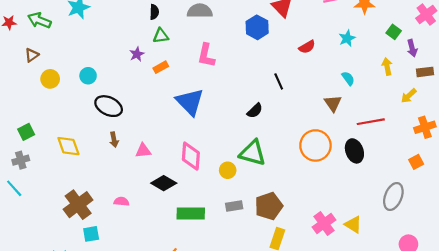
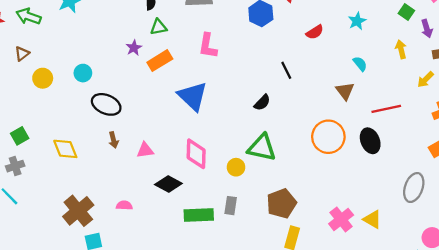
orange rectangle: (161, 67) -> (160, 61), size x1.5
gray rectangle: (234, 206) -> (231, 206), moved, turned -70

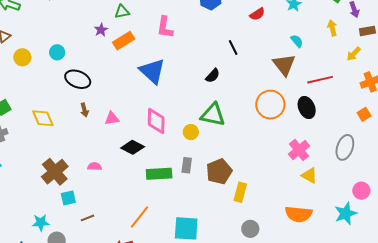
brown triangle: (345, 91) -> (284, 65), size x1.4
brown pentagon: (281, 203) -> (219, 171), moved
pink cross: (341, 219) -> (299, 150), moved

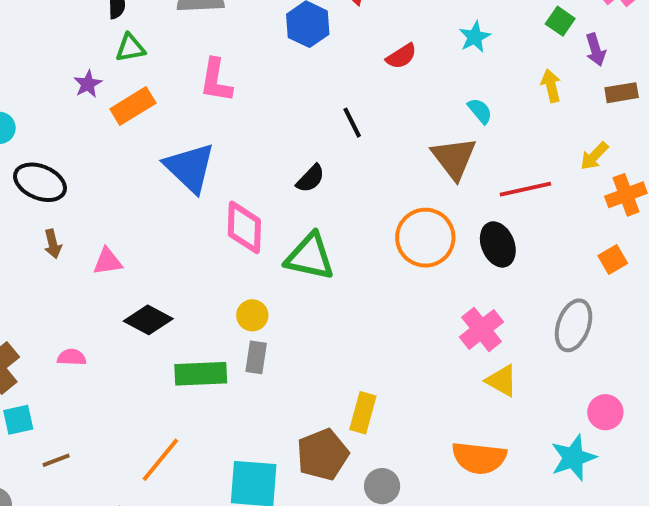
yellow arrow: (354, 54) -> (594, 156), moved
pink diamond: (156, 121) -> (244, 227), moved
yellow circle: (191, 132) -> (252, 315), moved
brown pentagon: (219, 171) -> (323, 455), moved

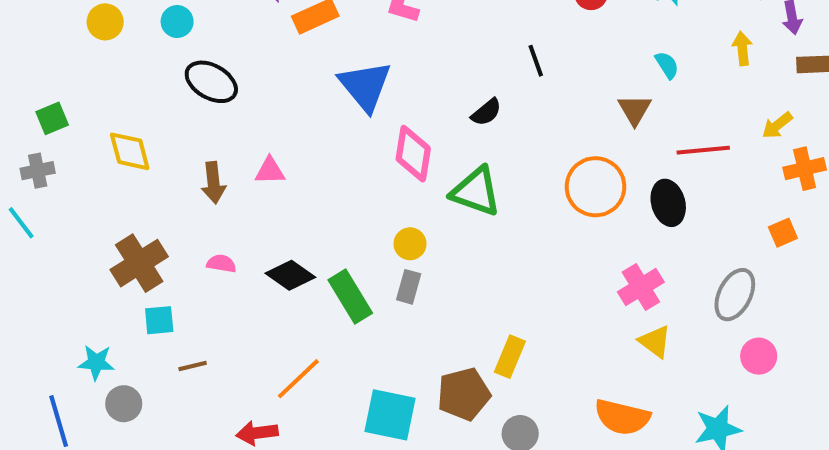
brown triangle: (454, 158) -> (635, 110), size x0.7
brown arrow: (53, 244) -> (213, 183), moved, size x1.4
black diamond: (148, 320) -> (290, 275), moved
green rectangle: (201, 374) -> (350, 297), turned 54
pink circle: (605, 412) -> (759, 356), moved

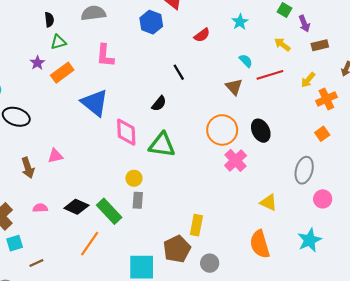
yellow arrow: (742, 49) -> (282, 45), turned -35
red line: (703, 150) -> (270, 75), moved
pink cross: (641, 287) -> (236, 160), moved
orange line: (298, 379) -> (90, 244), moved
orange semicircle: (622, 417) -> (260, 244), turned 72

